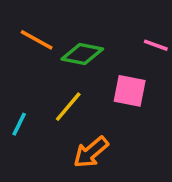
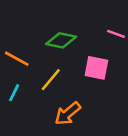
orange line: (37, 40) -> (17, 59), moved

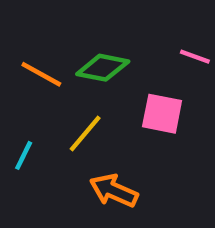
orange line: (17, 59) -> (41, 74), moved
orange arrow: (68, 114) -> (114, 191), turned 64

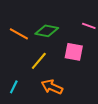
cyan line: (24, 155) -> (14, 87), moved

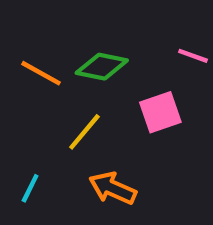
pink square: (74, 52) -> (160, 112), turned -30

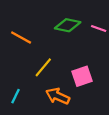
green diamond: (102, 67) -> (68, 25), moved
pink square: (160, 112) -> (82, 76), moved

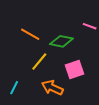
green diamond: (68, 25) -> (61, 41), moved
orange line: (21, 37) -> (30, 34), moved

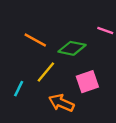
cyan line: (14, 88) -> (19, 89), moved

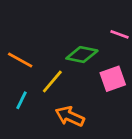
orange line: (35, 40) -> (20, 60), moved
pink square: (87, 82) -> (113, 79), moved

